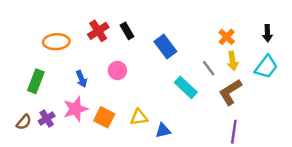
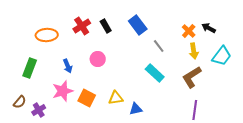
black arrow: (267, 33) -> (209, 28), moved, turned 120
blue rectangle: (165, 46) -> (138, 25), moved
gray line: (209, 68) -> (159, 46), moved
purple cross: (47, 118) -> (39, 110), moved

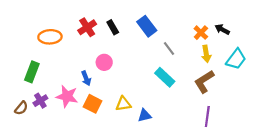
blue arrow: (68, 66) -> (86, 78), moved
pink star: (63, 91) -> (67, 96), turned 30
purple cross: (39, 110) -> (40, 101), moved

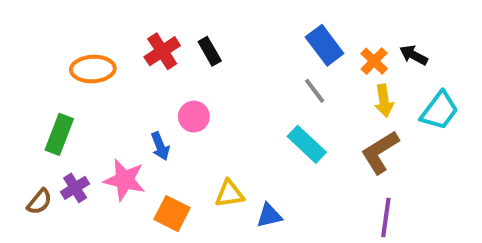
blue rectangle: (147, 26) -> (325, 45), moved
orange square: (92, 104) -> (172, 214), moved

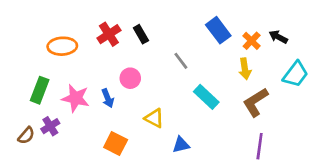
gray line: (315, 91) -> (181, 61), moved
yellow arrow: (384, 101) -> (245, 69), moved
pink star: (125, 180) -> (76, 98), moved
yellow triangle: (229, 194) -> (154, 118), moved, turned 36

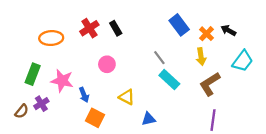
gray line: (181, 61) -> (159, 58), moved
blue arrow: (108, 98) -> (84, 95), moved

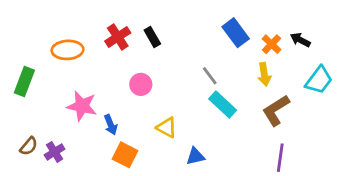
green rectangle: (33, 74) -> (24, 82), moved
purple cross: (41, 104) -> (55, 152), moved

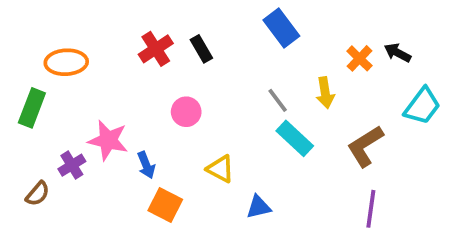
blue rectangle: (236, 33) -> (281, 28), moved
orange ellipse: (67, 50) -> (66, 62), moved
yellow arrow: (264, 74) -> (325, 93), moved
purple cross: (55, 152) -> (72, 165), moved

